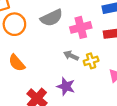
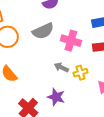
pink cross: (81, 27) -> (71, 41), turned 30

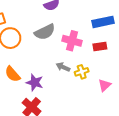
purple star: (56, 97) -> (35, 82), moved

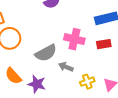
gray semicircle: (45, 32) -> (46, 53), moved
yellow cross: (82, 72) -> (87, 82), moved

